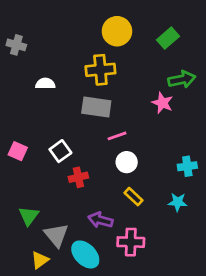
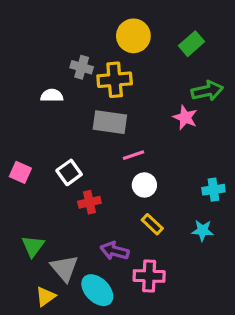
gray cross: (16, 45) -> (82, 67), moved

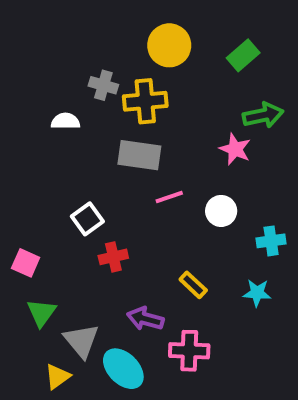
pink square: (20, 172) -> (26, 263), moved
white circle: (144, 185) -> (221, 211), moved

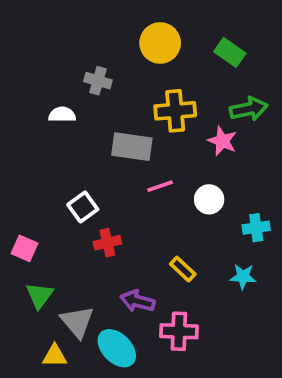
green rectangle: (243, 55) -> (230, 52), turned 76
yellow cross: (145, 101) -> (175, 111), moved
yellow triangle: (57, 377) -> (55, 356), turned 36

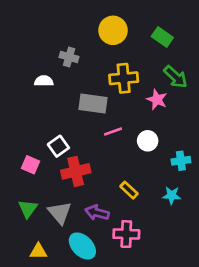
green arrow: (249, 109) -> (176, 77), turned 55
red cross: (107, 243) -> (76, 171), size x1.5
pink square: (24, 248) -> (30, 165), moved
gray triangle: (77, 322) -> (60, 213), moved

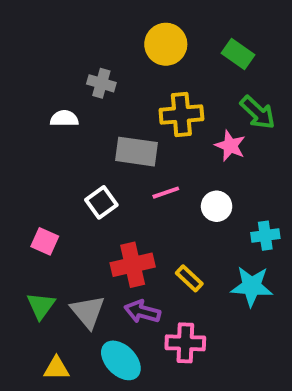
white square: (58, 146) -> (101, 202), moved
red cross: (76, 171) -> (133, 265), moved
cyan star: (172, 195) -> (252, 286), size x1.5

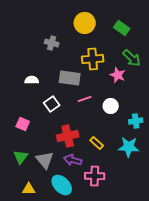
white semicircle: (64, 118) -> (32, 80), moved

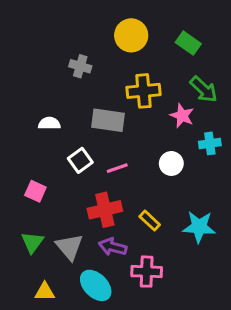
pink line: (85, 99) -> (117, 168), moved
cyan cross: (136, 121) -> (210, 143), moved

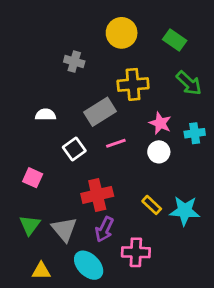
pink star: (182, 116) -> (160, 123), moved
gray rectangle: (108, 120) -> (100, 112), turned -40
pink line: (117, 168) -> (116, 143), moved
yellow rectangle: (150, 221) -> (152, 205), moved
purple arrow: (113, 247) -> (104, 229), turned -80

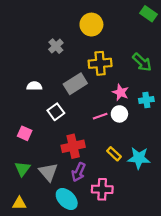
green rectangle: (175, 40) -> (149, 14), moved
gray cross: (74, 62) -> (56, 46), turned 32
pink line: (116, 143) -> (100, 116), moved
yellow triangle: (41, 271) -> (19, 203), moved

